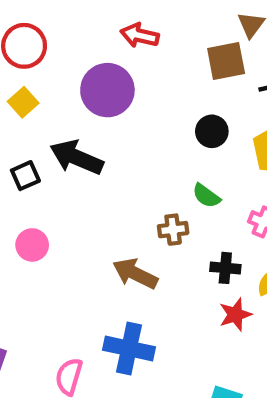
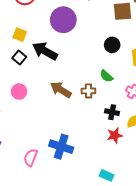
yellow square: (23, 102) -> (20, 35), moved, turned -32
black square: (25, 176) -> (19, 57), turned -32
brown arrow: (135, 274) -> (61, 90), moved

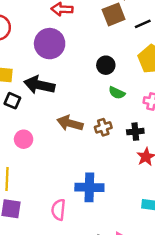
black circle: (112, 45) -> (106, 65), moved
brown cross: (88, 91) -> (103, 127), moved

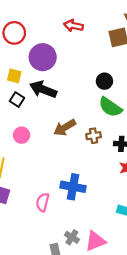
purple circle: (50, 44) -> (43, 57), moved
green semicircle: (117, 93) -> (110, 107), size x1.6
brown arrow: (70, 123) -> (65, 128), turned -55

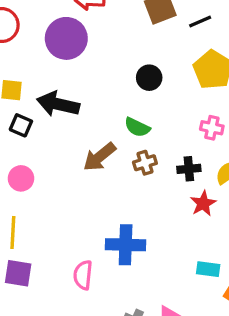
purple circle: (43, 57) -> (66, 38), moved
green semicircle: (110, 107) -> (137, 127), moved, size x0.7
pink circle: (22, 135) -> (21, 178), moved

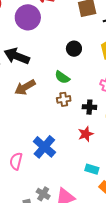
brown arrow: (99, 157) -> (25, 87), moved
red star: (203, 203) -> (86, 134), moved
blue cross: (126, 245) -> (44, 147), turned 30

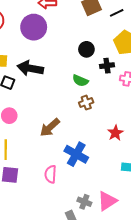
brown arrow: (25, 87) -> (50, 127), moved
black cross: (89, 107) -> (107, 66), moved

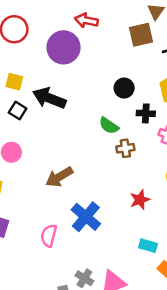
brown cross: (86, 103) -> (125, 148), moved

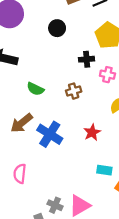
black circle: (124, 88) -> (57, 28), moved
green semicircle: (109, 126) -> (35, 89), moved
blue cross: (86, 217) -> (50, 134), moved

